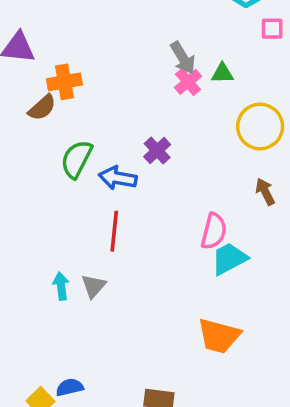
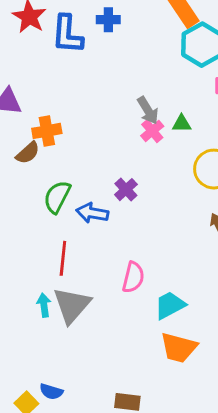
red line: (114, 231) -> (63, 258), moved
pink semicircle: (214, 231) -> (133, 277), moved
cyan trapezoid: (229, 259) -> (170, 305), moved
gray triangle: (94, 286) -> (72, 305), size x1.8
blue semicircle: (70, 387) -> (51, 392), turned -150

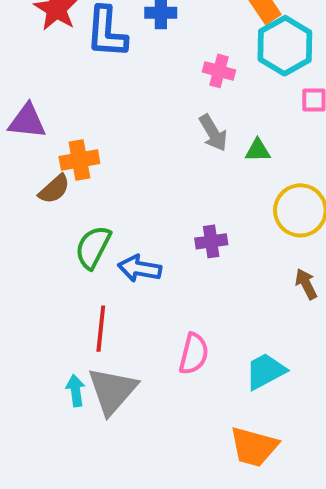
pink cross: (152, 131) -> (219, 71), moved, turned -35
purple cross: (126, 190) -> (211, 241), moved, turned 35
cyan trapezoid: (170, 305) -> (265, 371), moved

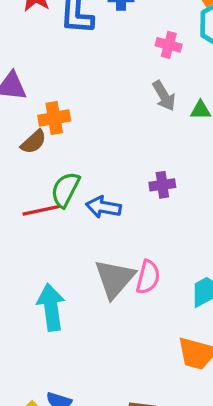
red line: (101, 329) -> (41, 210), moved, turned 72
cyan arrow: (76, 391) -> (51, 307), size x1.8
gray triangle: (112, 391) -> (115, 279), moved

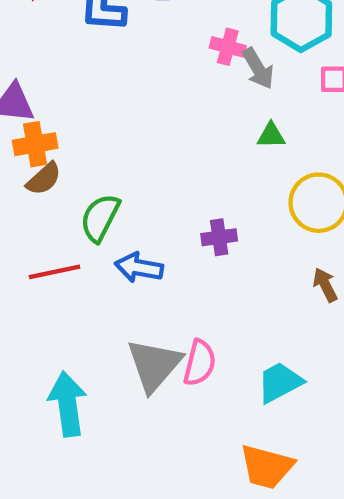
gray arrow: (164, 96) -> (258, 68), moved
orange cross: (54, 118) -> (35, 144), moved
green semicircle: (65, 190) -> (100, 218), moved

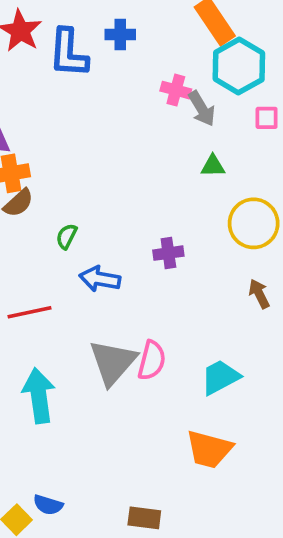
green semicircle: (100, 218) -> (67, 236), size x0.6
red line: (55, 272) -> (30, 312), moved

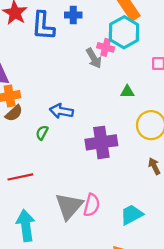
cyan hexagon: (239, 66) -> (124, 32), moved
gray arrow: (202, 109) -> (94, 58), moved
purple cross: (168, 253) -> (101, 142), size x1.8
blue arrow: (100, 279) -> (61, 111), moved

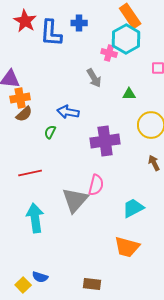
gray arrow: (94, 58) -> (94, 78), moved
pink semicircle: (92, 205) -> (96, 185), moved

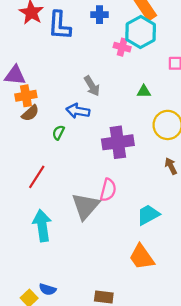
blue cross: (79, 23) -> (99, 15), moved
gray arrow: (94, 78) -> (92, 86), moved
red line: (30, 173) -> (37, 177), turned -45
orange trapezoid: (127, 247) -> (142, 257), turned 40

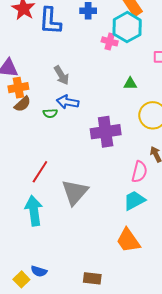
gray arrow: (92, 86) -> (61, 75), moved
green semicircle: (58, 133) -> (50, 113), moved, turned -120
red line: (37, 177) -> (40, 172), moved
pink semicircle: (108, 190) -> (139, 172), moved

